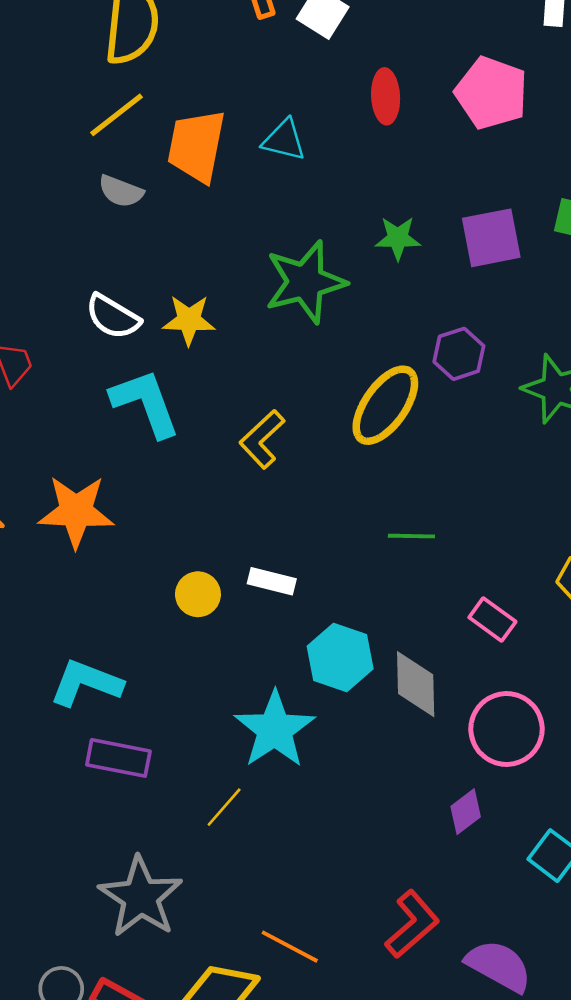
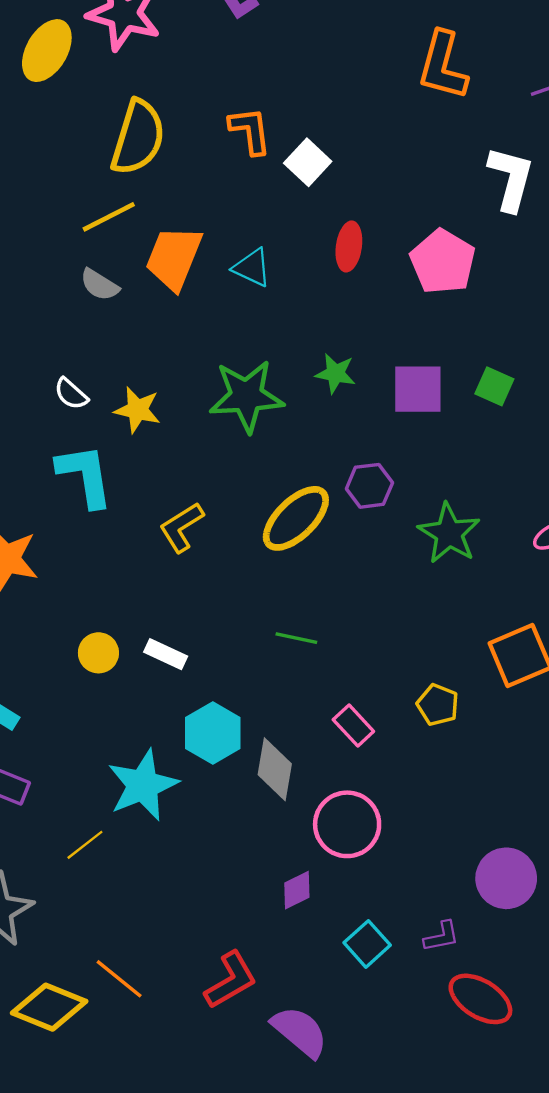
white semicircle: (113, 317) -> (71, 394), size x0.7

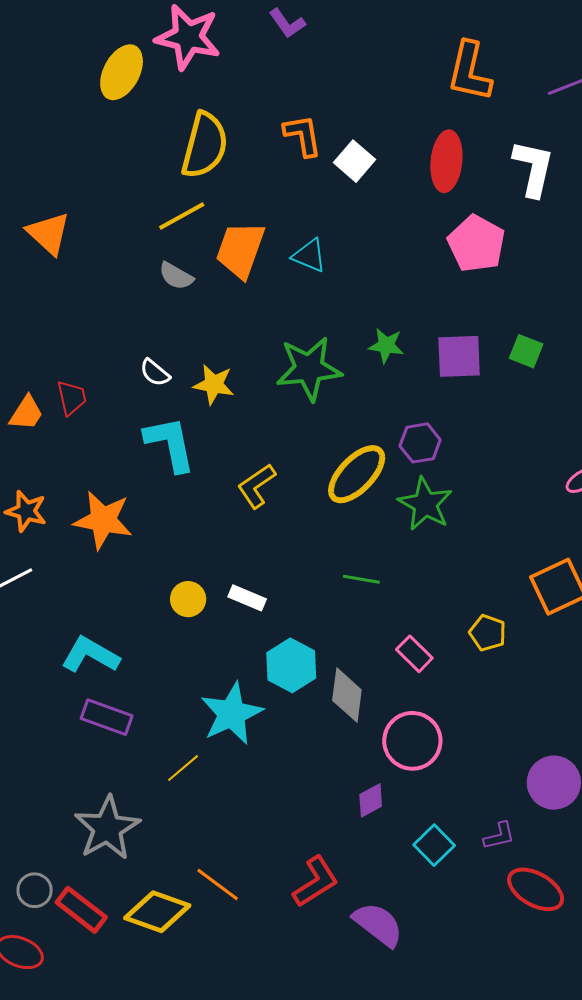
red ellipse: (349, 246) -> (446, 161), moved, size x1.4
green star: (449, 533) -> (425, 504), moved

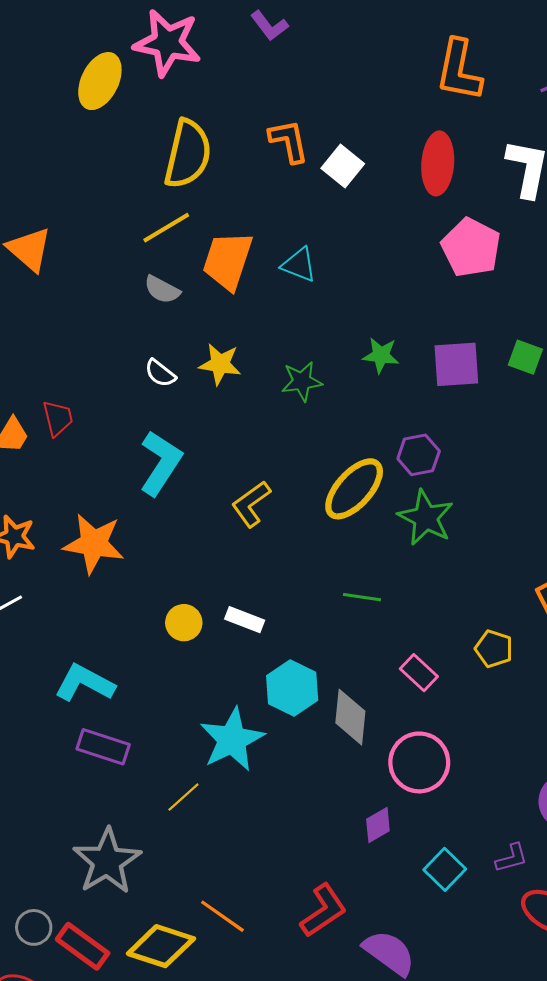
green star: (309, 369) -> (302, 381), size x0.6
white semicircle: (155, 373) -> (160, 373), moved
yellow star: (214, 384) -> (220, 364), moved
cyan L-shape: (170, 444) -> (161, 463), turned 46

